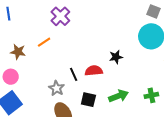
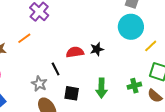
red semicircle: (94, 71) -> (75, 52), moved
green arrow: (118, 96) -> (101, 88), turned 114

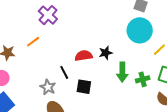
green cross: (134, 86) -> (143, 79), moved
green arrow: (101, 88) -> (122, 72), moved
black square: (72, 93) -> (84, 87), moved

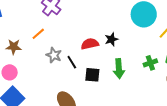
green arrow: (122, 72) -> (119, 69), moved
gray star: (48, 87) -> (54, 55), moved

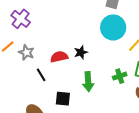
gray star: (54, 55) -> (26, 52), moved
black square: (92, 75) -> (63, 99), moved

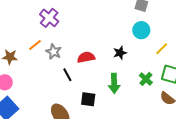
cyan circle: (113, 27) -> (141, 30), size x0.7
black star: (81, 52) -> (120, 53), moved
green cross: (120, 76) -> (146, 79), turned -32

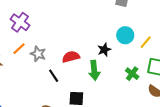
purple cross: (49, 18) -> (20, 22), moved
cyan circle: (141, 30) -> (125, 35), moved
green arrow: (114, 83) -> (94, 70), moved

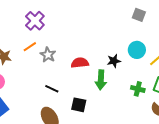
green cross: (132, 74) -> (138, 89), turned -32
black line: (54, 76) -> (52, 89), moved, turned -40

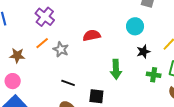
cyan circle: (137, 50) -> (135, 26), moved
black star: (114, 61) -> (143, 52), moved
red semicircle: (80, 63) -> (92, 35), moved

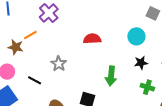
orange line: (42, 43) -> (30, 35), moved
gray star: (61, 49) -> (59, 64), moved
black line: (68, 83) -> (35, 80), moved

